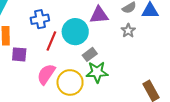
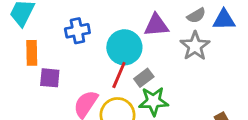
gray star: (128, 31) -> (195, 46), size x1.5
red line: (51, 41) -> (119, 75), moved

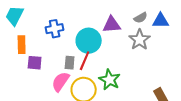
gray rectangle: (144, 78) -> (70, 63), moved, turned -48
green star: (153, 101) -> (110, 80), turned 30

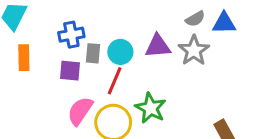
purple triangle: (112, 25) -> (158, 46), moved
cyan circle: (89, 41) -> (120, 52), size x0.7
purple square: (35, 63) -> (70, 71), moved
gray rectangle: (70, 63) -> (93, 53), moved

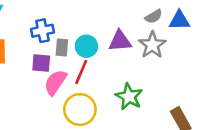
green star: (151, 108) -> (129, 97), moved
pink semicircle: (80, 111) -> (55, 82), moved

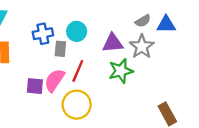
cyan circle: (86, 46) -> (77, 31), moved
purple square: (41, 63) -> (35, 86), moved
green star: (129, 97) -> (121, 71), moved, turned 30

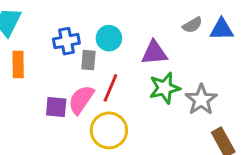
gray star: (142, 46) -> (201, 100), moved

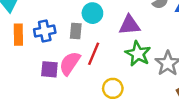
blue cross: (66, 41) -> (45, 31), moved
green star: (165, 88) -> (138, 54), turned -30
yellow circle: (109, 130) -> (113, 88), moved, size x0.7

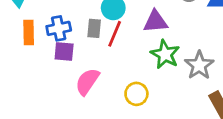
red line: (94, 54) -> (115, 34), moved
pink semicircle: (70, 63) -> (87, 82), moved
purple square: (49, 69) -> (64, 52), moved

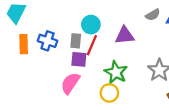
blue cross: (59, 28) -> (47, 41), turned 30
purple square: (64, 52) -> (79, 59), moved
green star: (165, 54) -> (116, 72), moved

